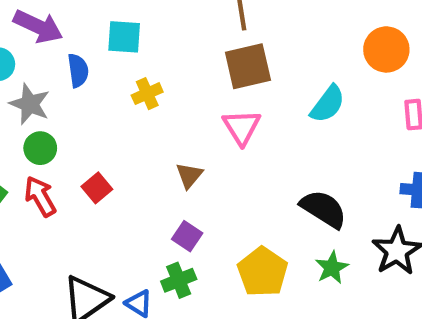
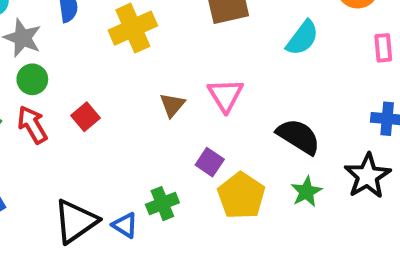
yellow cross: (147, 94) -> (133, 28), size x1.6
pink triangle: (242, 127) -> (226, 95), moved
purple square: (187, 236) -> (210, 162), moved

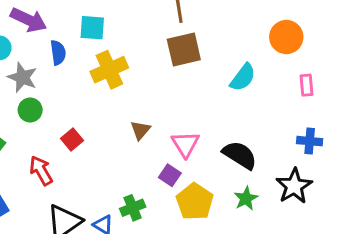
pink triangle: (226, 95) -> (185, 144), moved
red arrow: (32, 125) -> (41, 171), moved

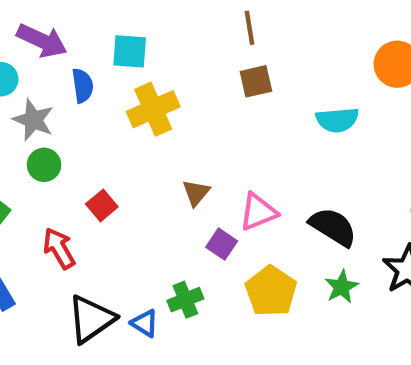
brown square: (184, 49) -> (256, 81), size x0.7
cyan semicircle: (243, 77) -> (337, 120), turned 48
pink triangle: (185, 144) -> (258, 212), turned 40
purple square: (170, 175) -> (222, 244), moved

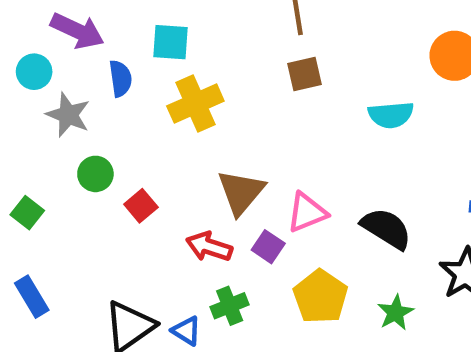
green circle: (44, 165) -> (95, 174), moved
brown triangle: (196, 193) -> (241, 192), size x1.6
red arrow: (59, 248) -> (209, 247), moved, turned -42
green star: (342, 287) -> (395, 313), moved

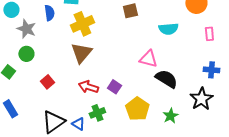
green circle: (95, 174) -> (26, 54), moved
brown triangle: (241, 192) -> (81, 53), moved
red square: (141, 206) -> (47, 82), moved
pink triangle: (307, 213) -> (148, 59), moved, turned 36

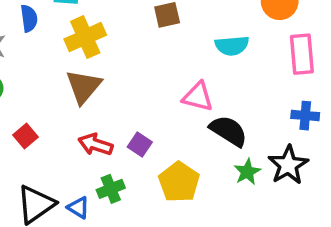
pink rectangle: (209, 34) -> (302, 54), size x1.6
green star: (170, 116) -> (247, 172), moved

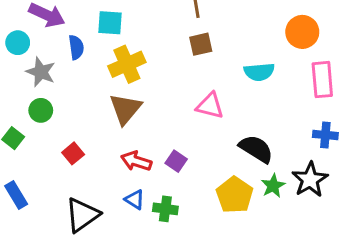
pink triangle: (198, 97) -> (210, 106), moved
yellow pentagon: (179, 182) -> (235, 195), moved
green cross: (111, 189) -> (165, 209), moved, turned 30
blue triangle: (78, 208) -> (135, 200), moved

